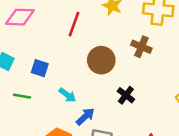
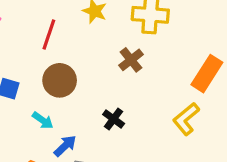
brown cross: (141, 47) -> (131, 60), turned 30
brown circle: (101, 60) -> (60, 80), moved

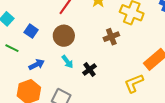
cyan arrow: (43, 120) -> (67, 62), moved
blue arrow: (65, 146) -> (37, 65), moved

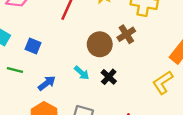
brown circle: (64, 36) -> (100, 44), moved

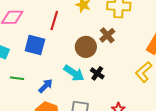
blue square: (33, 46) -> (35, 45), moved, size x1.5
cyan arrow: (82, 73) -> (74, 73), size x1.5

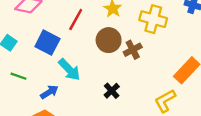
brown circle: (86, 47) -> (109, 40), moved
cyan arrow: (74, 73) -> (69, 70), moved

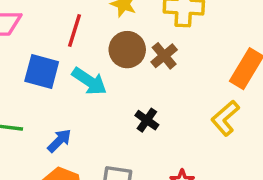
cyan arrow: (69, 70) -> (89, 81), moved

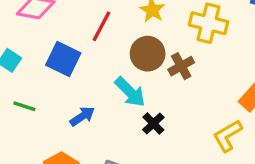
cyan arrow: (89, 81) -> (130, 92), moved
blue arrow: (59, 141) -> (82, 116), moved

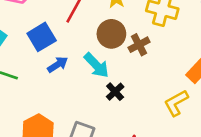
blue square: (63, 59) -> (42, 37), turned 32
blue arrow: (82, 116) -> (58, 65), moved

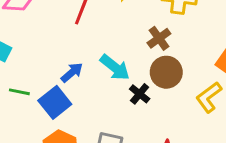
brown circle: (111, 34) -> (166, 72), moved
blue square: (42, 37) -> (55, 102), moved

